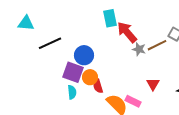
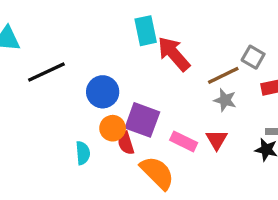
gray star: (139, 49) -> (225, 100), moved
purple square: (73, 72) -> (142, 120), moved
pink rectangle: (133, 101) -> (184, 141), moved

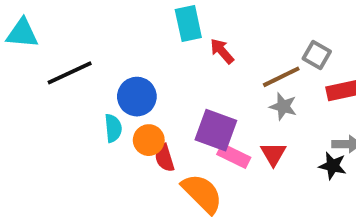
red arrow: (174, 54) -> (222, 51), size x0.6
purple square: (142, 120) -> (216, 130), moved
cyan semicircle: (83, 153) -> (113, 128), moved

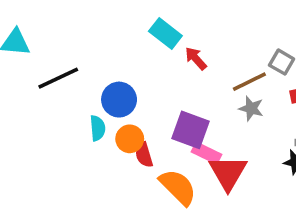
cyan rectangle: (188, 23) -> (165, 33), turned -40
red triangle: (273, 154) -> (228, 173), moved, size x1.6

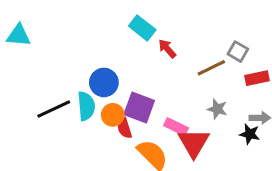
black line: (58, 78) -> (54, 109), moved
gray star: (251, 108) -> (217, 109), moved
cyan semicircle: (98, 128) -> (86, 106), size x1.4
purple square: (190, 130) -> (139, 107), moved

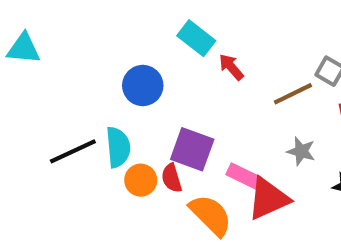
blue circle: (104, 82) -> (143, 86), moved
orange circle: (113, 115) -> (141, 180), moved
red triangle: (194, 143) -> (268, 199), turned 36

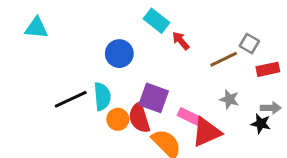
red semicircle: (172, 178) -> (139, 118), size x1.5

